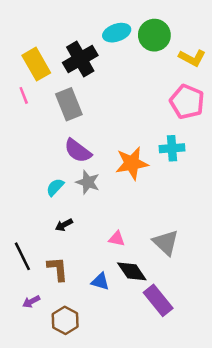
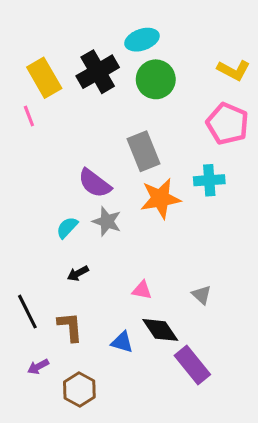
green circle: (154, 35) -> (156, 79), moved
gray rectangle: (69, 104) -> (144, 151), moved
gray triangle: (166, 242) -> (202, 295), size x0.6

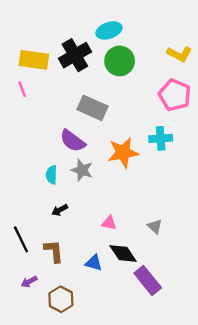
yellow rectangle: (44, 78) -> (34, 60), turned -52
gray rectangle: (144, 151) -> (93, 108), moved, turned -44
cyan semicircle: (67, 228) -> (51, 175), turned -42

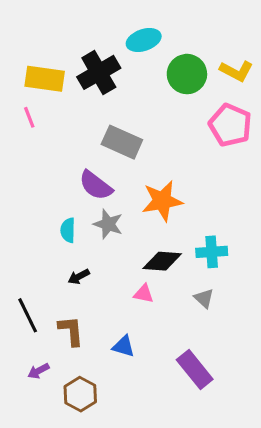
green circle: (120, 61) -> (187, 74), moved
cyan cross: (161, 138) -> (212, 252), moved
black diamond: (123, 253) -> (162, 261), moved, turned -52

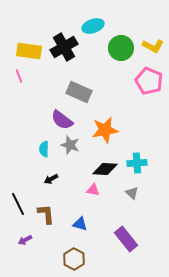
brown hexagon: (80, 394) -> (74, 259), moved

